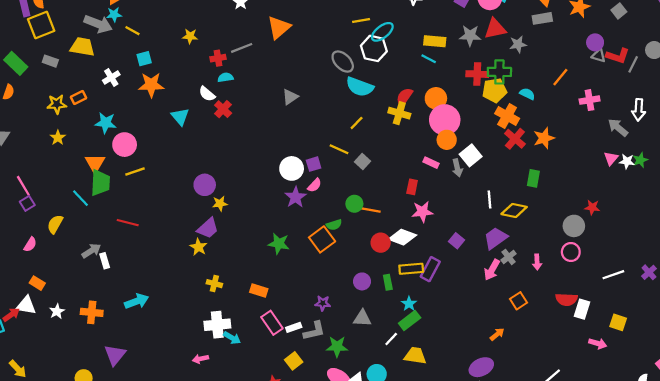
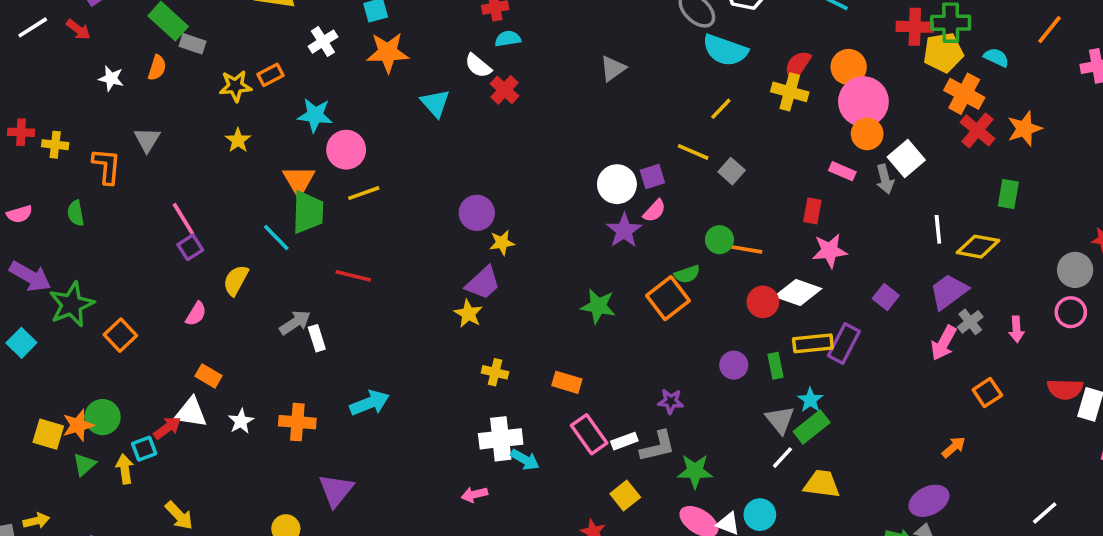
gray rectangle: (50, 61) -> (192, 44), moved
gray triangle: (362, 318) -> (780, 420), moved, turned 48

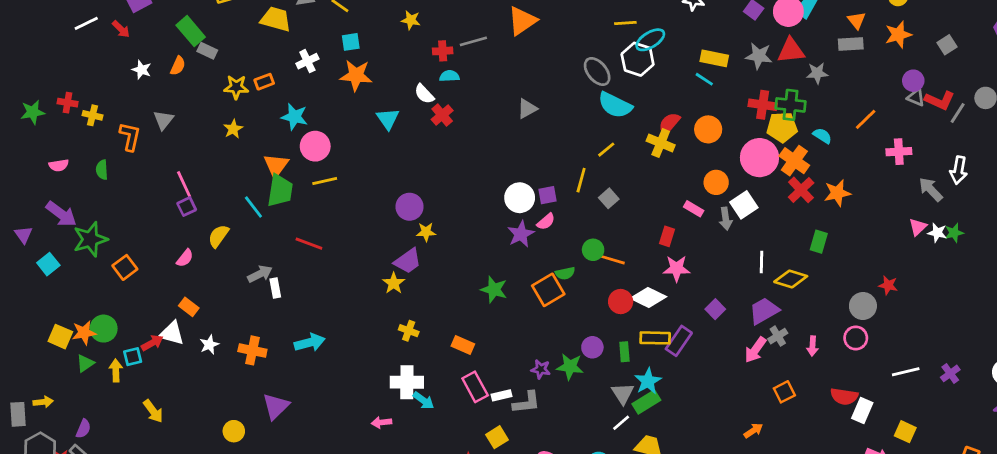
pink circle: (863, 102) -> (759, 158), moved
yellow line: (693, 152) -> (581, 180), turned 75
cyan star: (810, 400) -> (648, 381), size x1.4
green star: (695, 471) -> (570, 367), moved

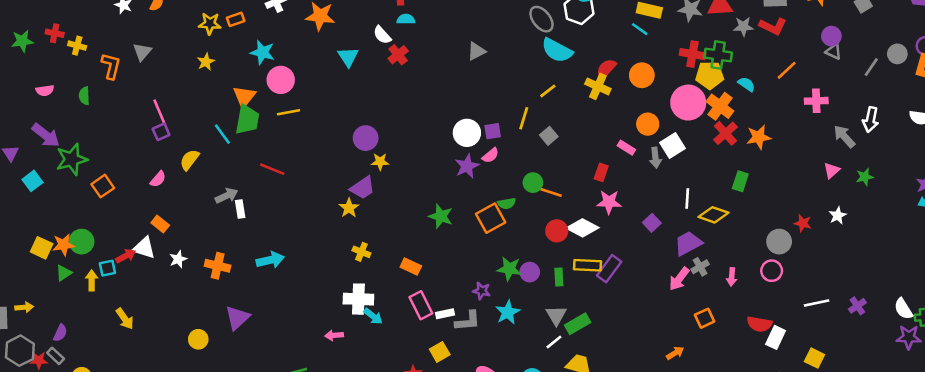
red L-shape: (940, 100) -> (773, 26), moved
white star: (937, 233) -> (838, 216), moved, turned 30
purple square: (715, 309) -> (652, 223), moved
green star: (570, 367) -> (509, 269), moved
cyan star: (648, 381) -> (508, 312), moved

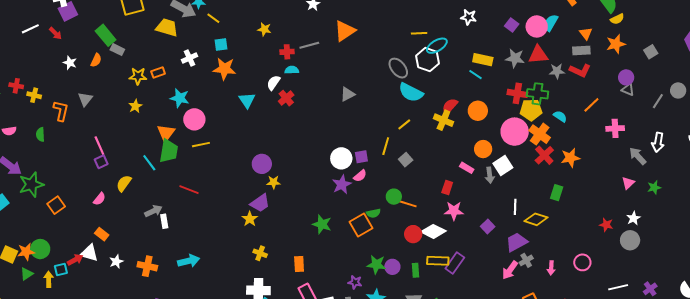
white semicircle: (382, 35) -> (273, 83), turned 77
gray circle: (779, 242) -> (630, 240), moved
orange rectangle: (411, 266) -> (299, 264), turned 63

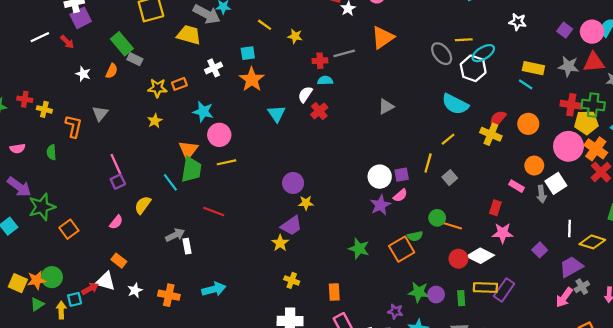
yellow line: (213, 18) -> (265, 25), moved
gray ellipse: (398, 68) -> (442, 54), moved
orange star: (224, 69) -> (252, 79), turned 30

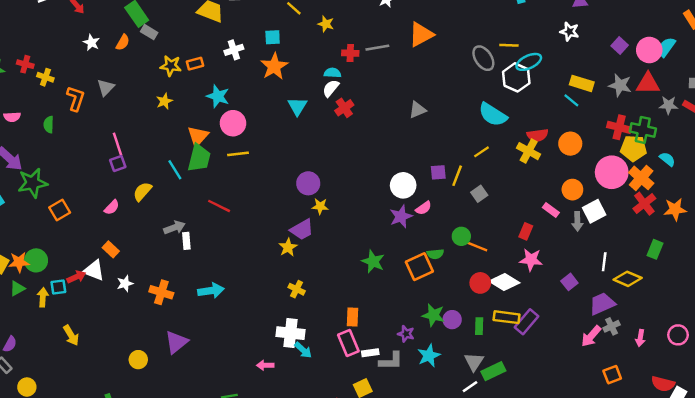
cyan semicircle: (325, 80) -> (332, 73), moved
red semicircle: (498, 119) -> (538, 135), turned -144
purple square: (402, 175) -> (438, 172), moved
orange rectangle: (334, 292) -> (352, 317), moved

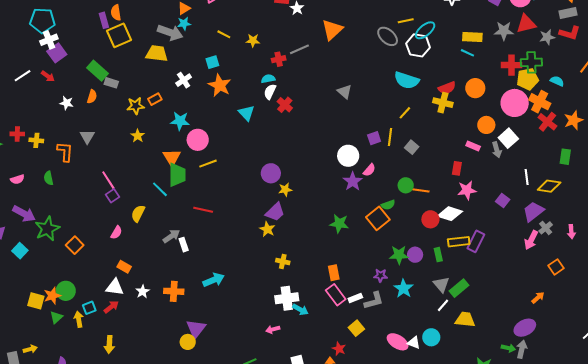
gray triangle: (417, 110) -> (345, 92), turned -42
red arrow: (76, 277) -> (111, 307), moved
yellow arrow: (71, 335) -> (109, 344), turned 48
yellow circle: (138, 360) -> (188, 342), moved

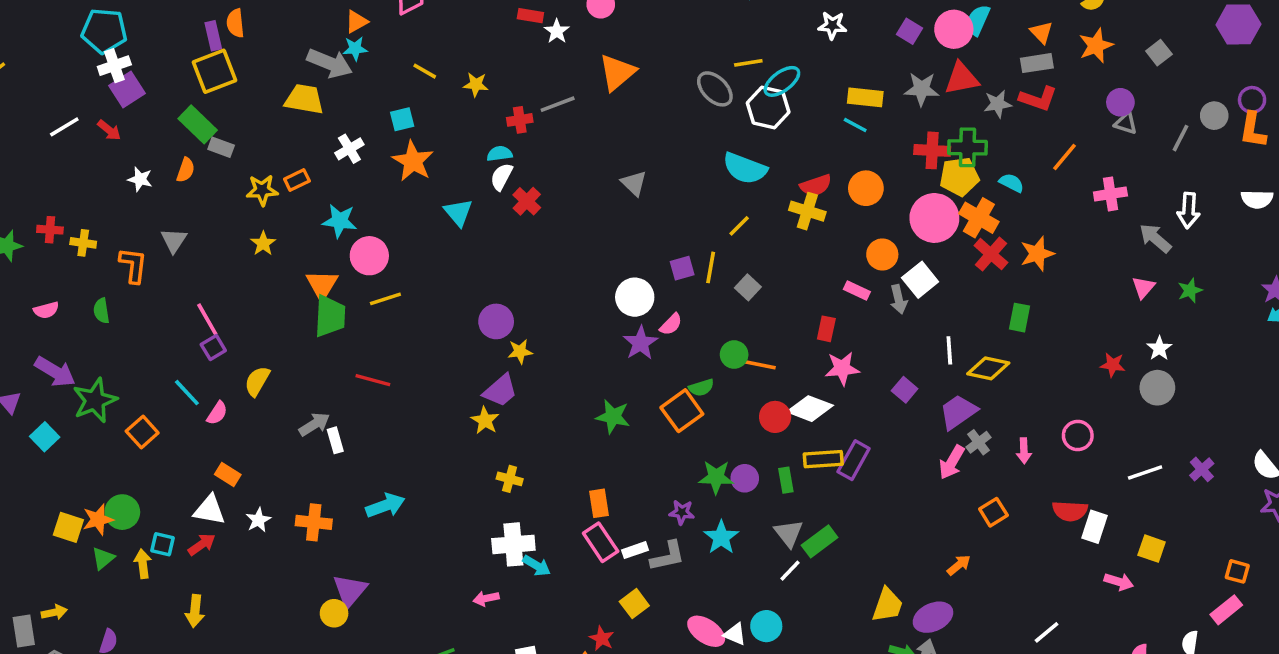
yellow square: (119, 35) -> (215, 71), moved
cyan line: (160, 189) -> (187, 393), moved
cyan square: (89, 308) -> (162, 544), turned 32
yellow trapezoid: (465, 320) -> (887, 605), moved, turned 100

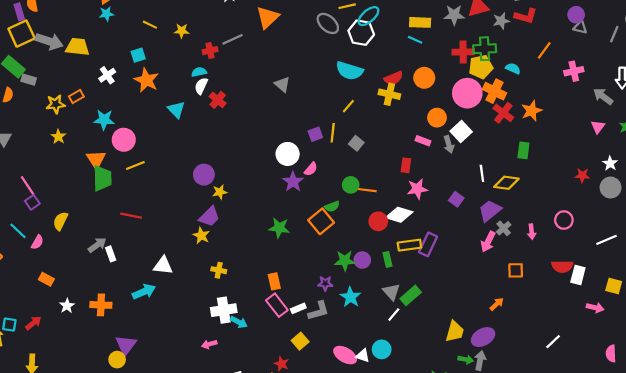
gray arrow: (330, 63) -> (49, 41), moved
white triangle: (209, 510) -> (163, 266), moved
orange square: (993, 512) -> (516, 270), turned 35

